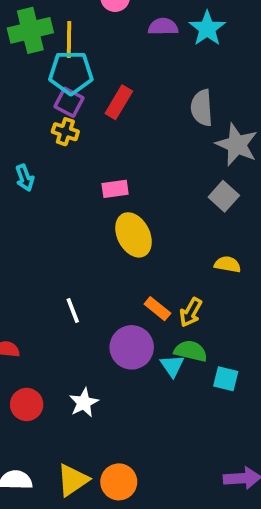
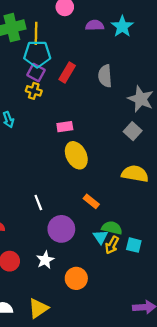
gray semicircle: (202, 108) -> (105, 76), moved
yellow semicircle: (228, 264) -> (135, 174), size x1.6
yellow arrow: (191, 312) -> (112, 245), moved
purple circle: (132, 347) -> (61, 229), moved
orange circle: (119, 482) -> (76, 278), moved

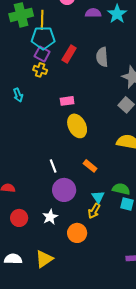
white line: (38, 202) -> (53, 166), moved
green semicircle: (112, 228) -> (121, 189), moved
yellow arrow: (112, 245) -> (94, 211), moved

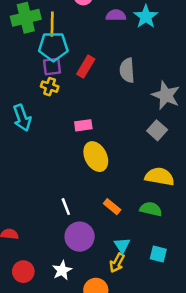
purple square: (42, 54) -> (52, 67), turned -35
cyan arrow: (18, 95) -> (22, 118), size x1.5
green semicircle: (121, 189) -> (151, 209), moved

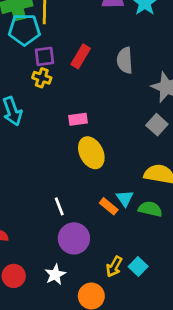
cyan pentagon: (53, 47) -> (24, 30), moved
cyan triangle: (122, 245) -> (125, 198), moved
cyan square: (158, 254) -> (138, 267), moved, turned 30

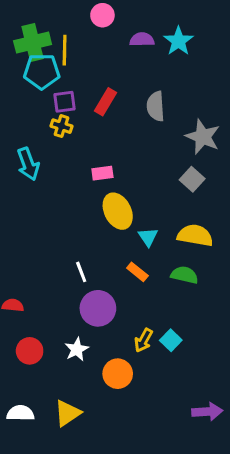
cyan triangle: (125, 198) -> (148, 237), moved

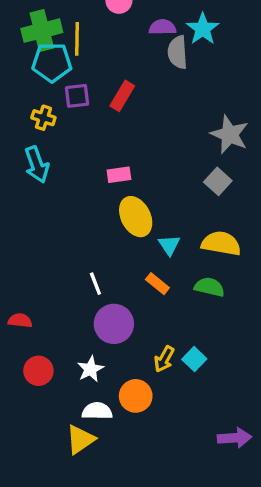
gray semicircle: (156, 106) -> (178, 52), moved
yellow cross: (61, 126) -> (43, 118), moved
white semicircle: (20, 413) -> (97, 411), moved

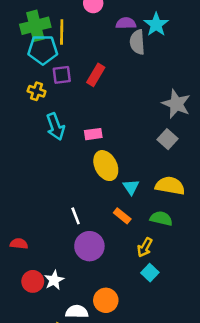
cyan arrow: (37, 165) -> (55, 127), moved
yellow arrow: (164, 359) -> (145, 247), moved
white star: (90, 369) -> (54, 280), moved

